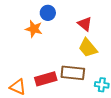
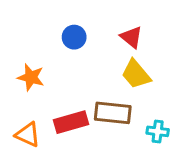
blue circle: (48, 13) -> (74, 37), moved
orange star: (34, 29) -> (31, 77), moved

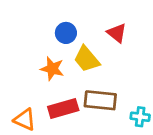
yellow trapezoid: (136, 74) -> (87, 59), moved
orange star: (31, 77) -> (52, 69), moved

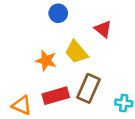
blue circle: (66, 33) -> (58, 13), moved
brown rectangle: (100, 100) -> (89, 88), turned -72

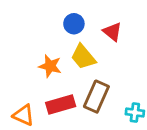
blue circle: (58, 13) -> (74, 24), moved

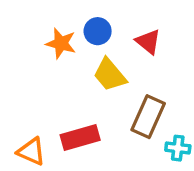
orange star: (50, 66) -> (61, 43), moved
brown rectangle: (96, 97) -> (148, 117), moved

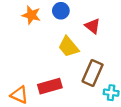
blue circle: (98, 31) -> (61, 11), moved
orange star: (61, 43) -> (31, 15), moved

